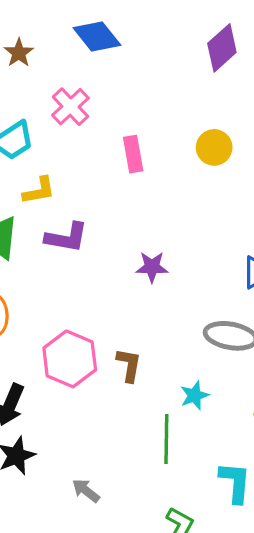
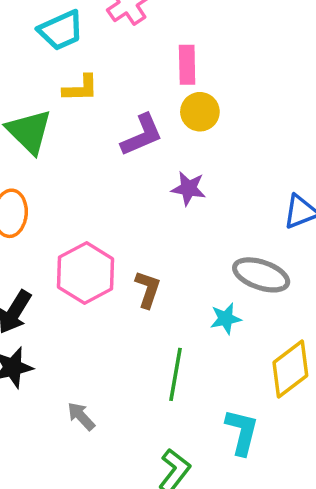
yellow circle: (214, 147) -> (200, 112), moved
purple L-shape: (66, 237) -> (142, 135), moved, turned -42
cyan star: (194, 395) -> (226, 319), moved

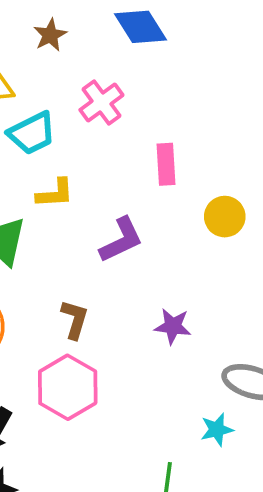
yellow circle: (200, 112) -> (225, 217), moved
purple star: (189, 188) -> (173, 326), moved
brown L-shape: (148, 289) -> (75, 319), moved

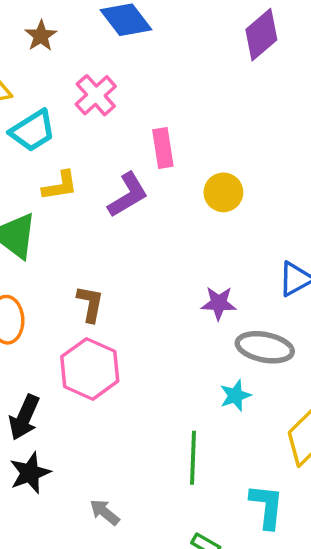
purple L-shape: (121, 240) -> (128, 195), moved
purple star: (173, 326) -> (219, 303), moved

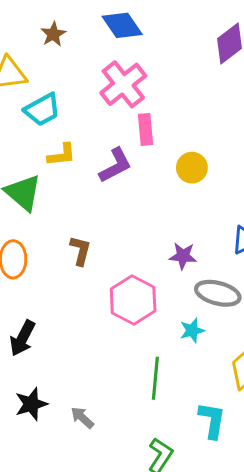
pink cross: (96, 95) -> (123, 84), moved, size x1.4
pink hexagon: (90, 369) -> (133, 300), moved
black star: (30, 473) -> (31, 404), moved

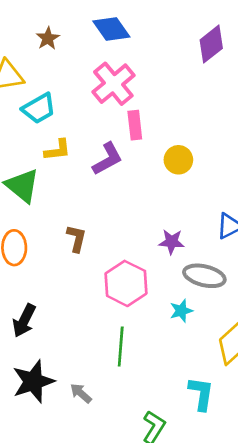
green line: (155, 378) -> (121, 347), moved
black star: (31, 404) -> (33, 381), size x1.4

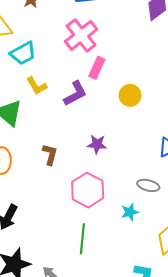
pink rectangle: (135, 125) -> (97, 68), turned 30
yellow L-shape: (57, 150) -> (37, 86), turned 65
purple star: (172, 242) -> (97, 144), moved
gray ellipse: (204, 276) -> (148, 185), size x0.7

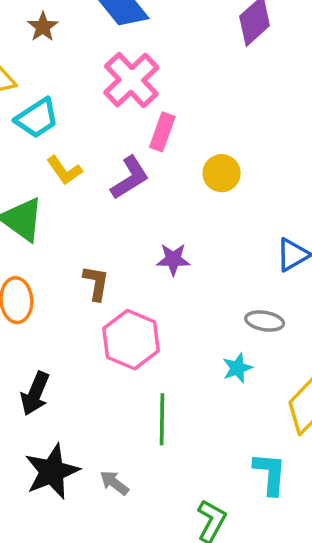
pink hexagon: (88, 190) -> (131, 340), moved

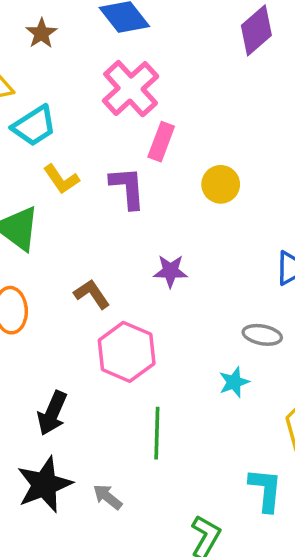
purple L-shape: (130, 178) -> (128, 188), turned -63
brown L-shape: (96, 283) -> (92, 294), turned -45
black arrow: (35, 394) -> (52, 413), moved

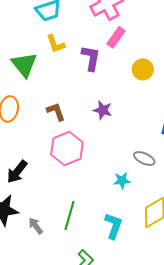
green line: (157, 433) -> (69, 216), moved
cyan L-shape: (266, 490) -> (113, 226), moved

